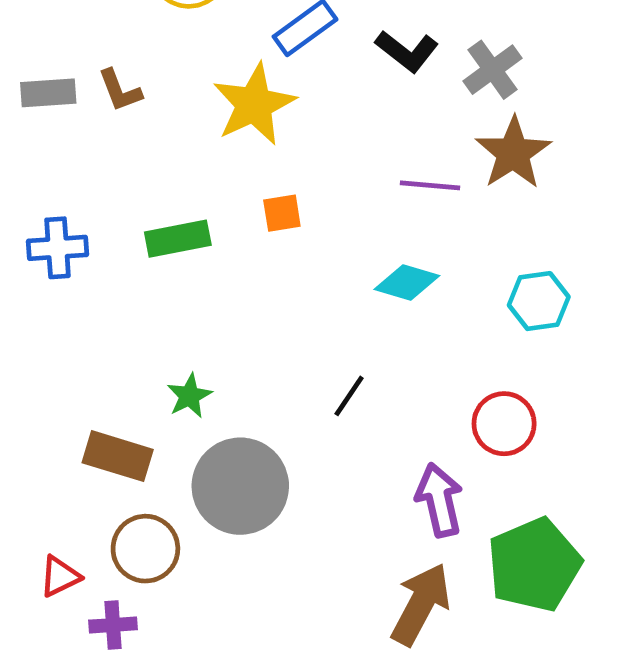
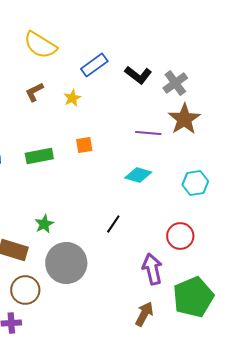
brown L-shape: (120, 90) -> (34, 92), moved, turned 85
yellow star: (254, 104) -> (72, 98), size x0.5
brown arrow: (421, 604) -> (144, 314), size x0.7

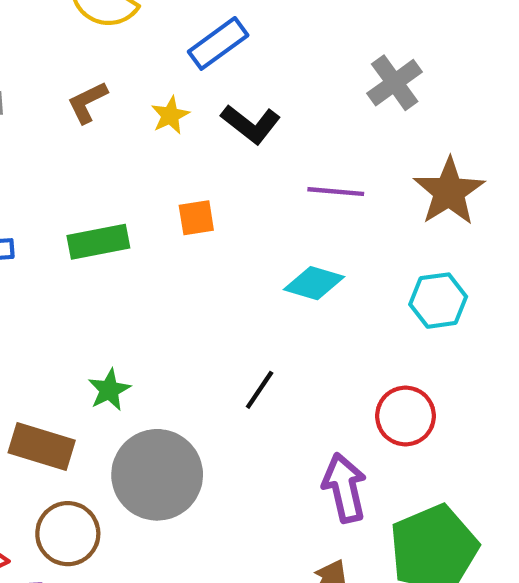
black L-shape: (138, 75) -> (251, 124), moved
brown star: (184, 119) -> (449, 192), moved

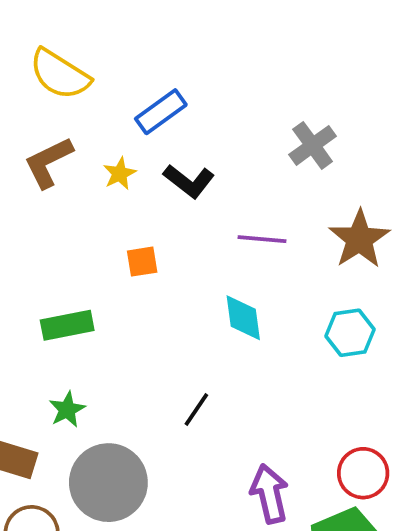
brown L-shape: (87, 102) -> (48, 162), size x1.4
green rectangle: (98, 242) -> (67, 325), moved
cyan diamond: (314, 283) -> (243, 318), turned 66
red circle: (405, 416) -> (363, 473), moved

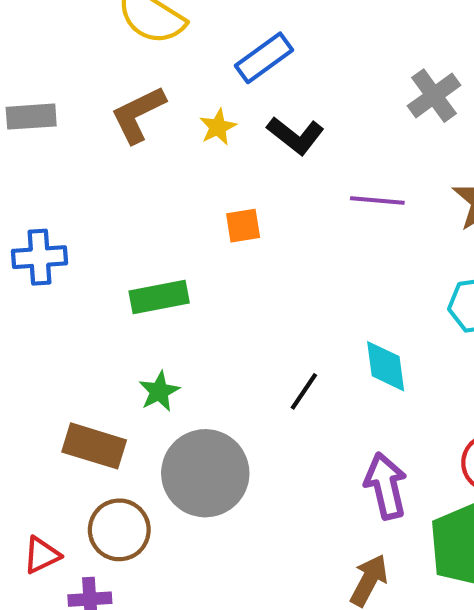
cyan diamond: (243, 318) -> (386, 366), moved

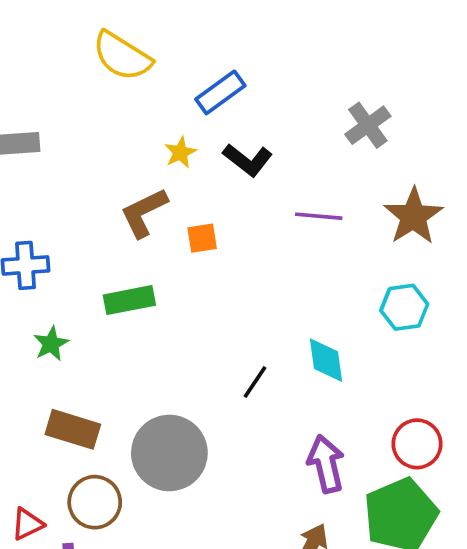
brown L-shape: (138, 114) -> (144, 213), moved
green star: (159, 391) -> (51, 344), moved

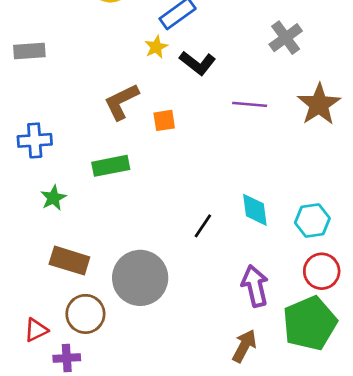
yellow star: (180, 153) -> (156, 47), moved
cyan hexagon: (404, 307) -> (312, 221), moved

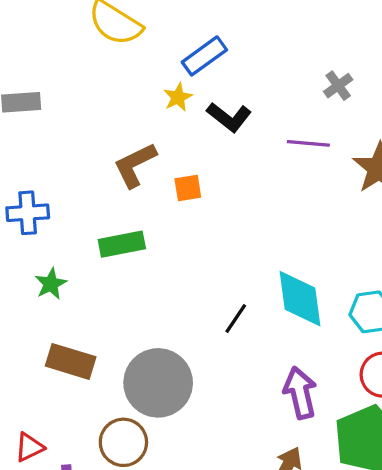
gray cross: (286, 38) -> (338, 86), size x0.7
purple line: (250, 104) -> (308, 143), moved
cyan diamond: (255, 210) -> (300, 299), size x1.4
brown circle: (85, 314) -> (123, 442), moved

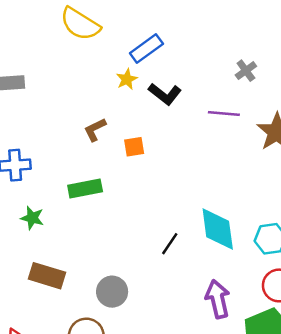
brown L-shape: (135, 165) -> (95, 130), size x0.7
green star: (51, 284) -> (32, 218), turned -30
gray circle: (158, 383) -> (112, 292), size x0.6

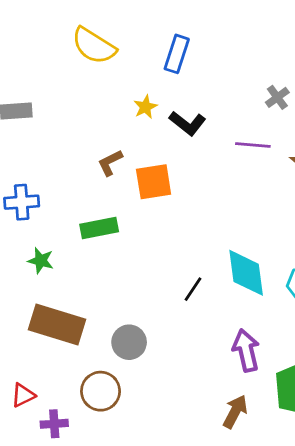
blue rectangle: (146, 49) -> (177, 54), moved, turned -36
orange square: (134, 147) -> (154, 182), size x1.6
brown rectangle: (47, 276) -> (57, 325), size x1.4

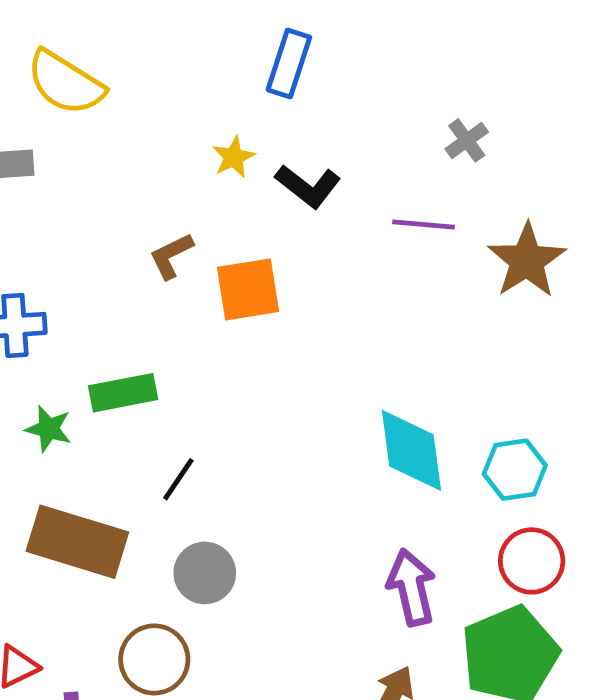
yellow semicircle: (94, 46) -> (65, 83), moved
green rectangle: (99, 228) -> (123, 393), moved
black line: (193, 289) -> (178, 479), moved

